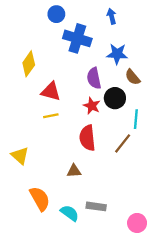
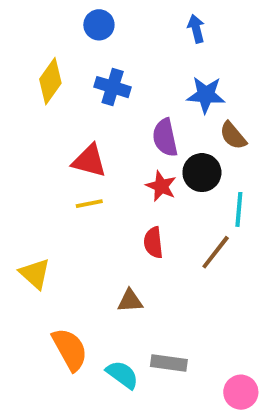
blue cross: (77, 38) -> (113, 87), moved, size x0.7
yellow diamond: (29, 64) -> (50, 81), moved
red semicircle: (87, 138) -> (153, 242), size x0.7

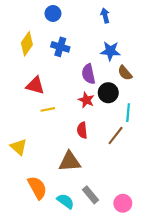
red triangle: (89, 161) -> (35, 85), moved
brown triangle: (130, 301) -> (70, 162), size x1.6
gray rectangle: (169, 363) -> (91, 195), turned 42
pink circle: (241, 392) -> (123, 203), moved

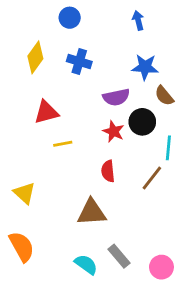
purple semicircle: (88, 74) -> (116, 97), turned -90
red triangle: (35, 85) -> (46, 112), turned -30
orange semicircle: (37, 188) -> (22, 247), moved

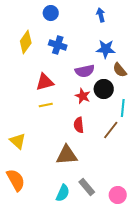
red triangle: (46, 112) -> (45, 82), moved
cyan semicircle: (86, 264) -> (63, 193), turned 78

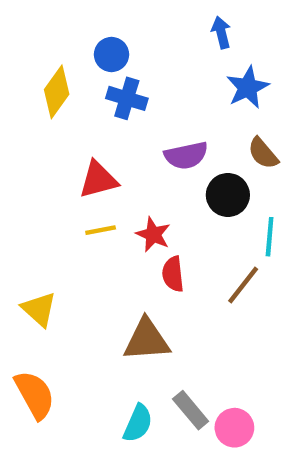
blue circle: (51, 13) -> (111, 54), moved
blue star: (106, 49) -> (248, 87), moved, turned -30
red star: (83, 96) -> (153, 234), moved
pink circle: (118, 195) -> (234, 428), moved

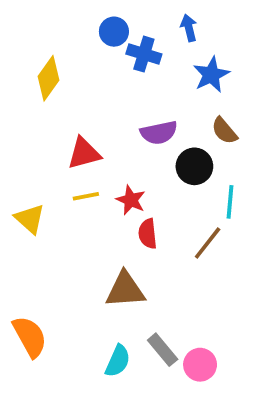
blue circle: (111, 54) -> (114, 32), moved
blue cross: (127, 98) -> (144, 54), moved
yellow triangle: (39, 309) -> (30, 219), moved

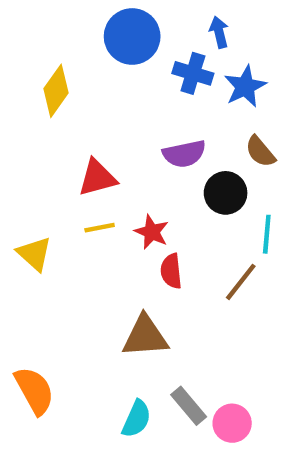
blue circle: (114, 32) -> (132, 36), size x1.6
blue cross: (144, 54) -> (193, 73), moved

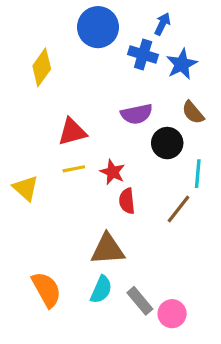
blue arrow: (219, 32) -> (162, 24), turned 40
orange semicircle: (34, 391) -> (46, 290), moved
cyan semicircle: (136, 419) -> (101, 290), moved

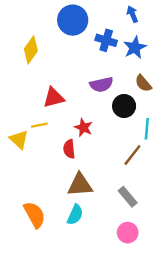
blue arrow: (162, 24) -> (132, 14), moved, turned -49
yellow line: (74, 169) -> (39, 125), moved
red semicircle: (127, 201) -> (69, 149), moved
gray rectangle: (140, 301) -> (128, 197), moved

